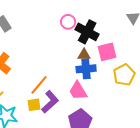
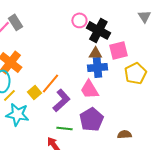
yellow square: (34, 105) -> (34, 92), moved, turned -32

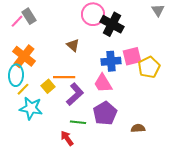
pink circle: (79, 20) -> (93, 14), size x1.5
pink square: (118, 50) -> (132, 56), moved
brown triangle: (95, 53) -> (73, 45), moved, turned 40
orange line: (50, 83) -> (64, 77), turned 50

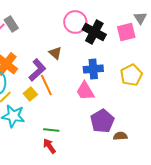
pink square: (132, 56) -> (126, 32), moved
orange line: (64, 77) -> (46, 85), turned 65
purple L-shape: (75, 94) -> (37, 70), moved
purple pentagon: (105, 113) -> (102, 121), moved
green line: (78, 122) -> (51, 130), moved

